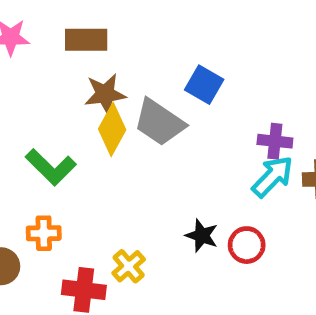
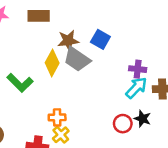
brown star: (105, 94) -> (68, 41), moved
orange cross: (44, 233) -> (57, 117), moved
black star: (202, 236) -> (143, 119), moved

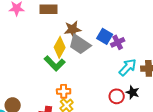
blue square: (100, 39) -> (105, 36), moved
purple cross: (138, 69) -> (118, 42), moved, turned -32
green L-shape: (20, 83) -> (55, 63), moved

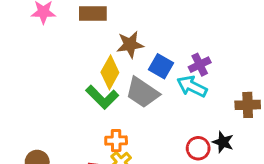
blue square: (105, 36) -> (161, 66), moved
gray trapezoid: (80, 44) -> (142, 93), moved
cyan arrow: (128, 67) -> (192, 86), moved, turned -108

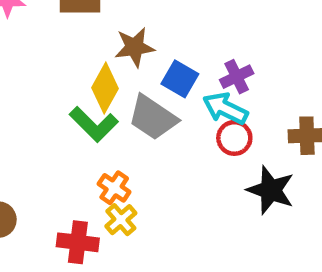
orange cross: (116, 141) -> (114, 188), turned 35
black star: (223, 142) -> (271, 190), size x1.5
red circle: (198, 148) -> (234, 138), moved

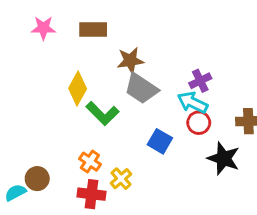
blue square: (180, 79) -> (160, 141), moved
yellow diamond: (105, 88) -> (78, 89), moved
gray trapezoid: (153, 118) -> (141, 89), moved
orange cross: (114, 188) -> (90, 162), moved

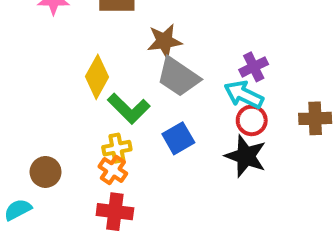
blue square: (160, 141) -> (178, 138), moved, turned 30
black star: (224, 158) -> (246, 156), moved
brown circle: (37, 179) -> (46, 172), moved
yellow cross: (121, 179) -> (117, 148), moved, turned 30

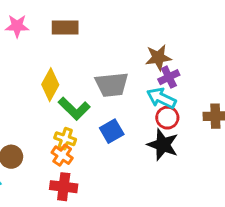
brown star: (164, 41) -> (158, 58), moved
gray trapezoid: (178, 77) -> (112, 85), turned -40
yellow cross: (117, 148) -> (65, 139), turned 30

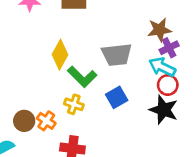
orange cross: (62, 155) -> (46, 121), moved

